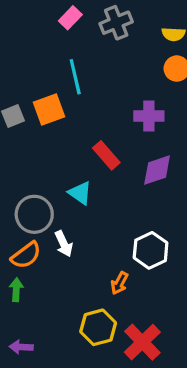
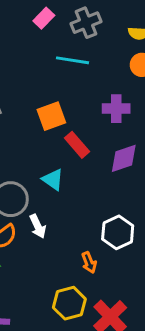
cyan line: (75, 77) -> (72, 60), moved, turned -68
orange square: (49, 109) -> (51, 116), moved
orange arrow: (119, 283) -> (89, 262), turned -50

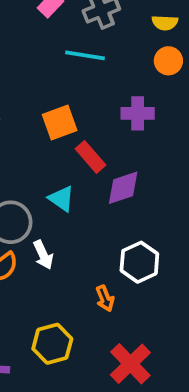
purple diamond: (124, 158) -> (123, 188), moved
yellow hexagon: (69, 303) -> (52, 344), moved

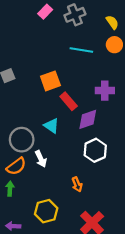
yellow semicircle: (165, 23) -> (112, 22), turned -128
cyan line: (85, 55) -> (81, 50), moved
purple cross: (138, 113) -> (105, 91), moved
white hexagon: (139, 262) -> (95, 150), moved

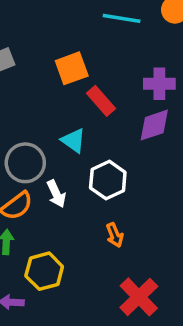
purple diamond: (88, 119) -> (154, 125), moved
white hexagon: (95, 150) -> (108, 180), moved
yellow hexagon: (46, 211) -> (44, 271), moved

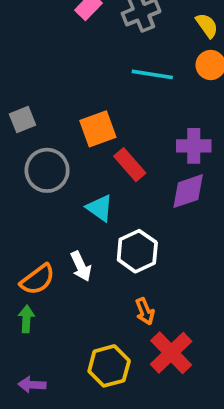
gray circle: (25, 163) -> (47, 170), moved
yellow hexagon: (44, 271) -> (109, 366), moved
red cross: (139, 297) -> (171, 353), moved

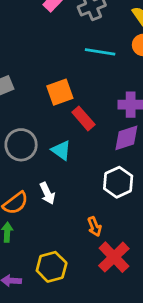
gray circle: (47, 170) -> (21, 145), moved
white hexagon: (137, 251) -> (118, 182), moved
yellow hexagon: (109, 366) -> (52, 267), moved

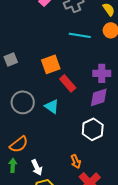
white arrow: (47, 193) -> (37, 167), moved

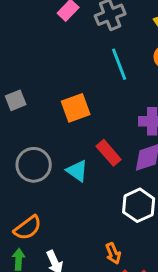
cyan line: (80, 35) -> (119, 64), turned 60
red rectangle: (68, 83) -> (109, 153), moved

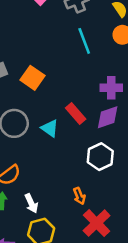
orange square: (76, 108) -> (33, 78), moved, turned -35

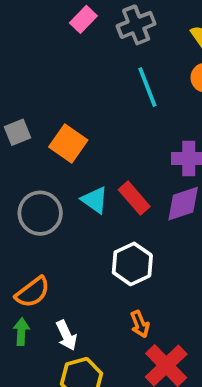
cyan triangle: (50, 128) -> (95, 200), moved
white hexagon: (100, 157) -> (132, 264), moved

